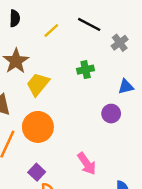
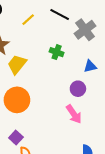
gray cross: (120, 43) -> (85, 30), size x1.5
green cross: (86, 70) -> (57, 52), turned 32
pink arrow: (87, 164) -> (74, 114), moved

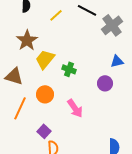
green cross: (57, 52) -> (69, 69), moved
orange circle: (17, 100) -> (45, 94), size x0.7
pink arrow: (74, 114) -> (75, 108), moved

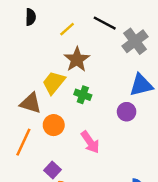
brown star: (27, 40) -> (77, 60), moved
blue triangle: (117, 61) -> (141, 85), size x1.5
brown triangle: (14, 76) -> (31, 103), moved

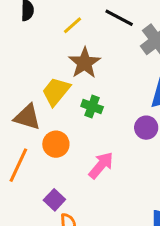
pink arrow: (90, 142) -> (101, 165), turned -105

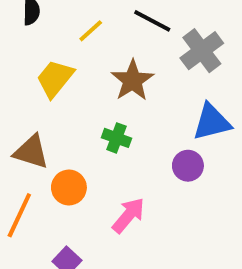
brown star: (85, 63) -> (132, 80), moved
yellow trapezoid: (56, 91) -> (55, 78), moved

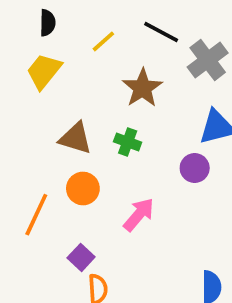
yellow trapezoid: (55, 78) -> (44, 71), moved
brown triangle: (31, 152) -> (75, 138), moved

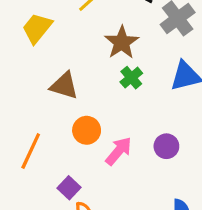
green cross: (128, 142) -> (131, 78), moved, turned 30
purple circle: (195, 168) -> (166, 146), moved
orange circle: (83, 188) -> (87, 130), moved

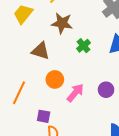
brown star: (122, 42) -> (62, 23), moved, turned -30
purple square: (69, 188) -> (44, 116), turned -32

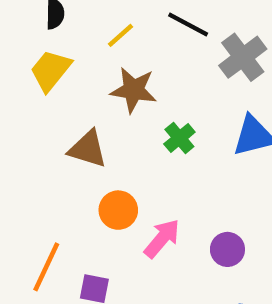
purple circle: (106, 90) -> (227, 249), moved
orange line: (19, 93) -> (46, 267), moved

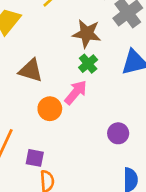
brown star: (134, 90) -> (87, 34), moved
pink arrow: (162, 238) -> (76, 92), moved

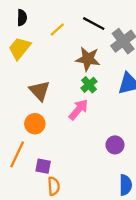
brown triangle: (31, 70) -> (40, 91), turned 30
orange circle: (50, 109) -> (35, 124), moved

